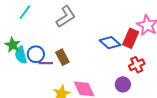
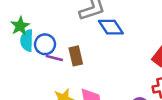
blue diamond: (110, 43) -> (111, 27), moved

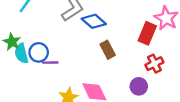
brown rectangle: (76, 56) -> (108, 50), moved

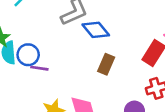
brown rectangle: (108, 50) -> (106, 64), turned 42

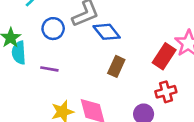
blue circle: (28, 55) -> (53, 29), moved

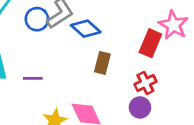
blue circle: (53, 29) -> (37, 19), moved
red cross: (166, 92) -> (145, 83), moved

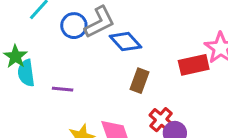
red rectangle: (150, 43) -> (194, 65), turned 48
red cross: (145, 83) -> (161, 120), moved, turned -30

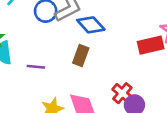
brown rectangle: (139, 81) -> (81, 55), moved

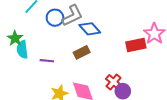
brown rectangle: (81, 55) -> (82, 52), turned 42

